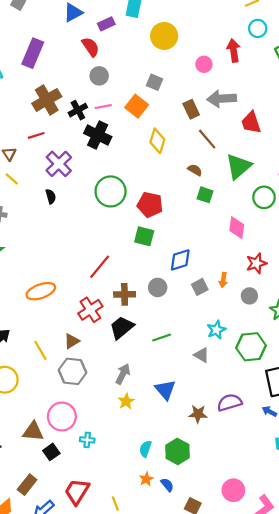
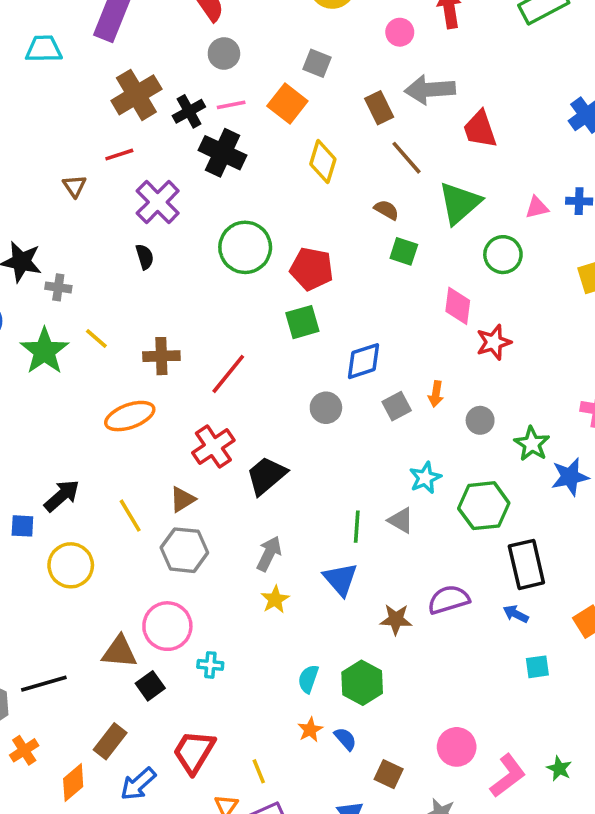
yellow line: (12, 179) -> (96, 338), moved
green square: (144, 236) -> (302, 322), turned -30
red star: (256, 263) -> (494, 342), moved
brown cross: (125, 294) -> (161, 356), moved
green line: (162, 337) -> (357, 527), moved, turned -66

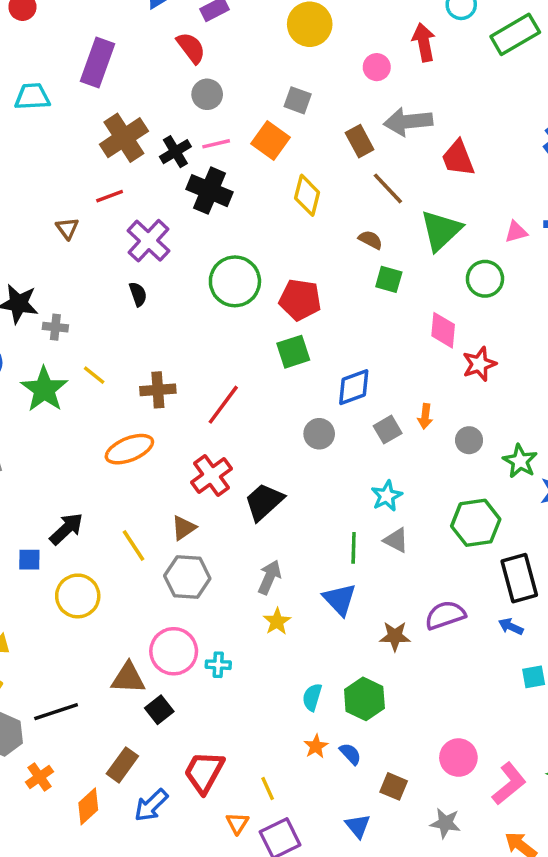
cyan star: (425, 478) -> (387, 496), moved
cyan cross: (210, 665) -> (218, 665), moved

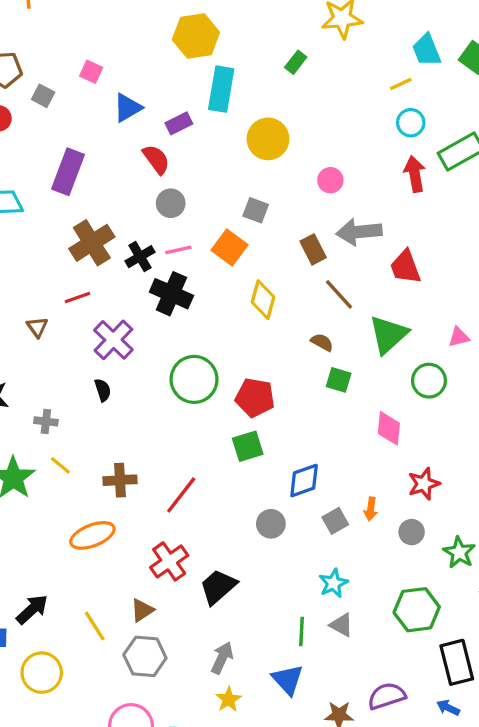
red arrow: (424, 42) -> (415, 174), moved
gray cross: (55, 327) -> (46, 421), moved
red star: (479, 364) -> (424, 484), moved

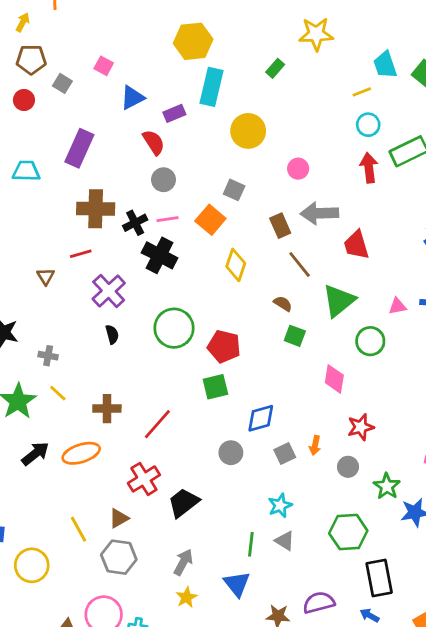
brown cross: (92, 243) -> (96, 209), turned 30
black semicircle: (103, 390) -> (112, 334), moved
black arrow: (32, 609) -> (35, 454), moved

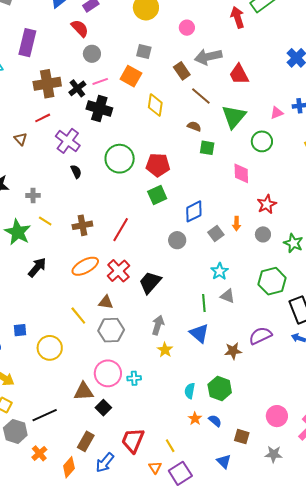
orange ellipse: (81, 453) -> (85, 266), moved
brown triangle: (119, 518) -> (106, 302), turned 49

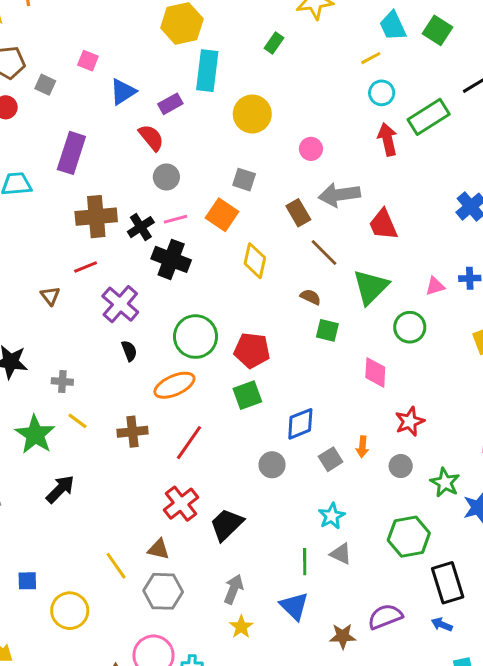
orange ellipse: (85, 266) -> (174, 385), moved

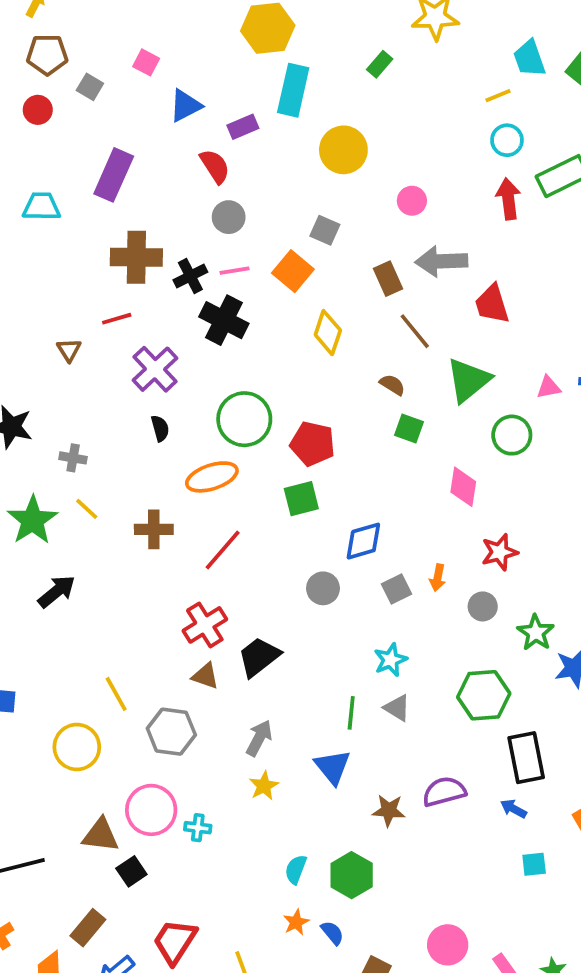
brown triangle: (159, 549) -> (205, 676), moved
yellow circle: (70, 611) -> (77, 747), moved

